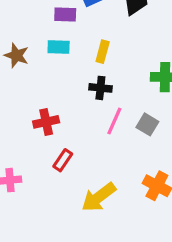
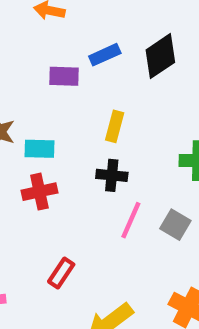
cyan rectangle: (59, 47) -> (40, 149), moved
red cross: (46, 122) -> (39, 192), moved

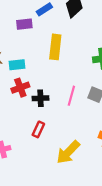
yellow rectangle: (115, 126) -> (55, 47), size x1.5
black cross: (112, 175) -> (40, 98), moved

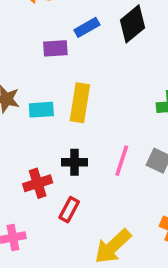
yellow rectangle: (55, 47) -> (80, 103), moved
red cross: (20, 88) -> (38, 183), moved

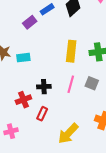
purple rectangle: (55, 48) -> (30, 22), turned -32
yellow rectangle: (80, 103) -> (71, 51), moved

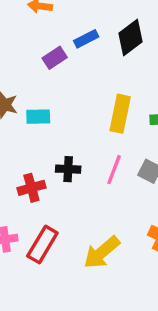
red rectangle: (42, 114) -> (42, 245), moved, size x1.5

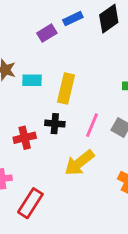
yellow rectangle: (120, 114) -> (66, 88), moved
red rectangle: (42, 245) -> (30, 203), moved
yellow arrow: (102, 252) -> (79, 163), moved

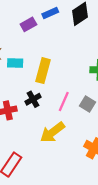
black cross: (55, 124) -> (33, 99), turned -35

